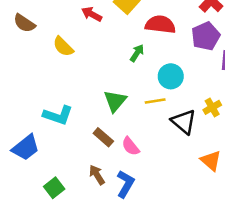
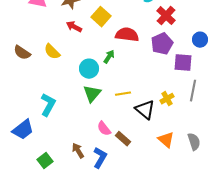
brown semicircle: (24, 23) -> (22, 53), moved
cyan circle: (171, 76) -> (89, 69), moved
cyan L-shape: (58, 115) -> (48, 105), turned -80
brown rectangle: (103, 137) -> (123, 139), moved

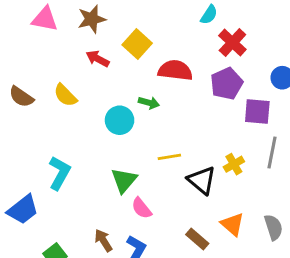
green arrow: (109, 57) -> (149, 103), turned 72
green triangle: (92, 94) -> (124, 180), moved
brown rectangle: (123, 139) -> (197, 239), moved

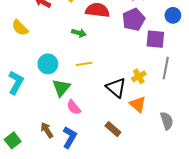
cyan circle: (120, 120) -> (48, 64), moved
yellow line: (169, 157) -> (84, 64), moved
orange triangle: (232, 224) -> (138, 104), moved

